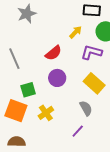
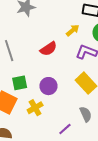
purple circle: (57, 78) -> (48, 86), moved
gray semicircle: (86, 108) -> (86, 114), moved

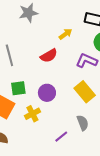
yellow arrow: (73, 30) -> (65, 34), moved

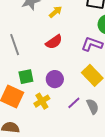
yellow arrow: (65, 34) -> (56, 12), moved
purple line: (61, 137) -> (74, 103), moved

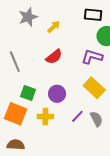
green square: (26, 77) -> (28, 93), turned 35
yellow cross: (42, 101) -> (45, 116), turned 35

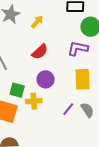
yellow rectangle: (94, 88) -> (83, 79), turned 50
purple circle: (57, 94) -> (46, 79), moved
yellow cross: (45, 116) -> (34, 101), moved

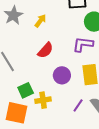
purple circle: (46, 79) -> (62, 75), moved
green square: (17, 90) -> (26, 90), turned -35

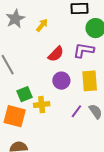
red semicircle: (45, 50) -> (56, 54), moved

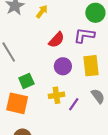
yellow cross: (42, 105) -> (56, 95), moved
purple line: (76, 111) -> (74, 104), moved

